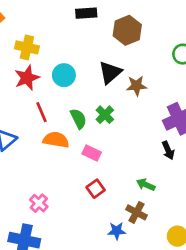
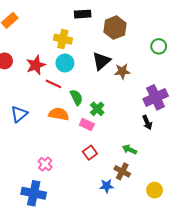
yellow cross: (27, 47) -> (63, 39), moved
red line: (41, 112) -> (53, 84), moved, turned -42
green cross: (105, 115) -> (97, 109), moved

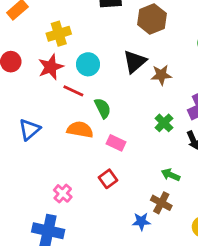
yellow cross: (63, 39) -> (59, 34), moved, turned -30
green cross: (97, 109) -> (164, 123), moved
red square: (90, 153) -> (108, 179), moved

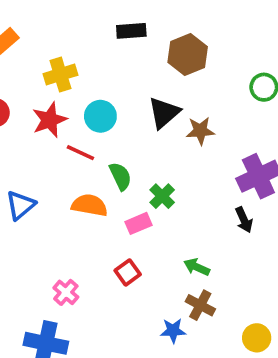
green cross: (164, 123) -> (162, 196), moved
pink rectangle: (116, 143) -> (139, 223), turned -48
green arrow: (171, 175) -> (197, 267), moved

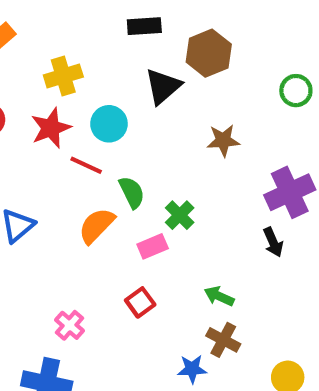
black triangle: (164, 113) -> (163, 86), moved
orange semicircle: (90, 205) -> (97, 226), turned -56

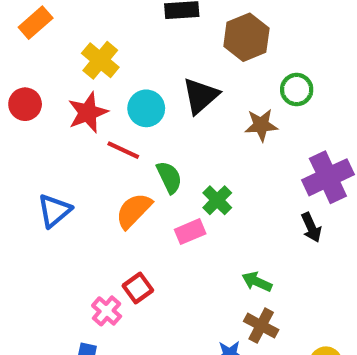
yellow cross: (63, 76) -> (100, 60), turned -33
black triangle: (163, 86) -> (201, 96), moved
green circle: (296, 91) -> (297, 90), moved
red square: (140, 302) -> (138, 288), moved

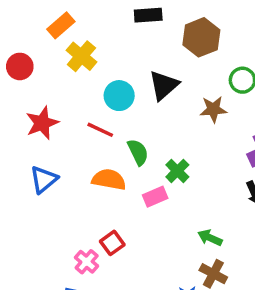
orange rectangle: (36, 23) -> (61, 25), moved
red circle: (25, 104) -> (20, 66), moved
red star: (88, 113) -> (42, 123), moved
orange semicircle: (134, 211) -> (109, 180), turned 56

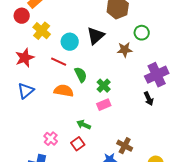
yellow cross: (81, 56) -> (42, 31), moved
red circle: (20, 66) -> (22, 16), moved
pink rectangle: (155, 197) -> (104, 105), moved
green arrow: (210, 238) -> (84, 125), moved
red square: (112, 243) -> (78, 144), moved

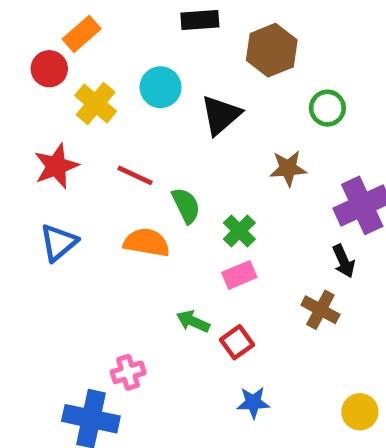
cyan circle: (70, 42) -> (161, 87), moved
brown star: (125, 50) -> (288, 168), moved
pink cross: (51, 139) -> (128, 372), moved, turned 32
red square: (78, 144) -> (237, 342), moved
brown cross: (125, 146) -> (320, 310), moved

